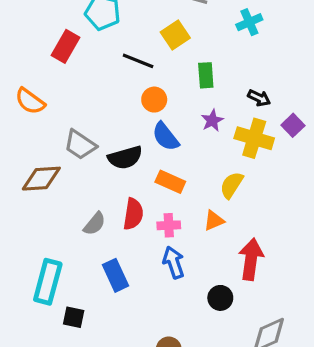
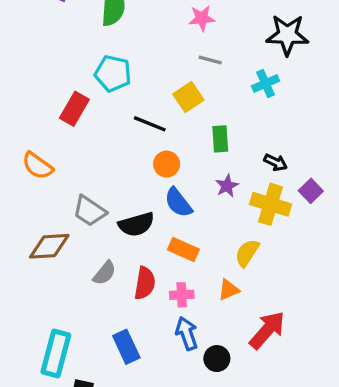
gray semicircle: (95, 224) -> (105, 273), moved
red arrow: (251, 259) -> (267, 330), turned 33
black circle: (220, 298) -> (217, 359), moved

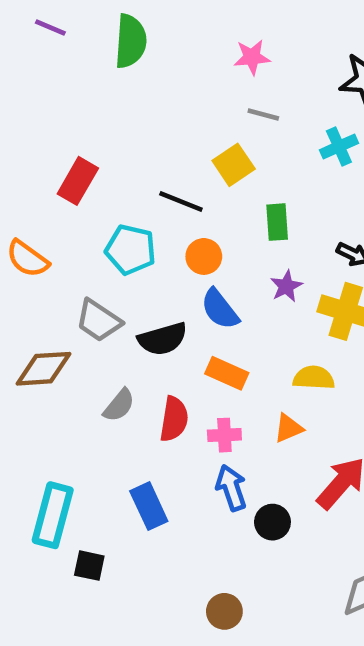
cyan pentagon: (113, 73) -> (131, 250), moved
yellow semicircle: (247, 253) -> (314, 378), turned 60

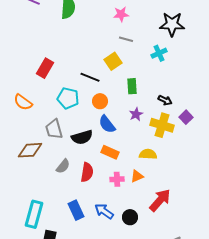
gray trapezoid: (98, 321) -> (54, 129), turned 40
pink cross: (224, 435) -> (117, 179), moved
blue arrow: (231, 488) -> (104, 211), moved, turned -36

